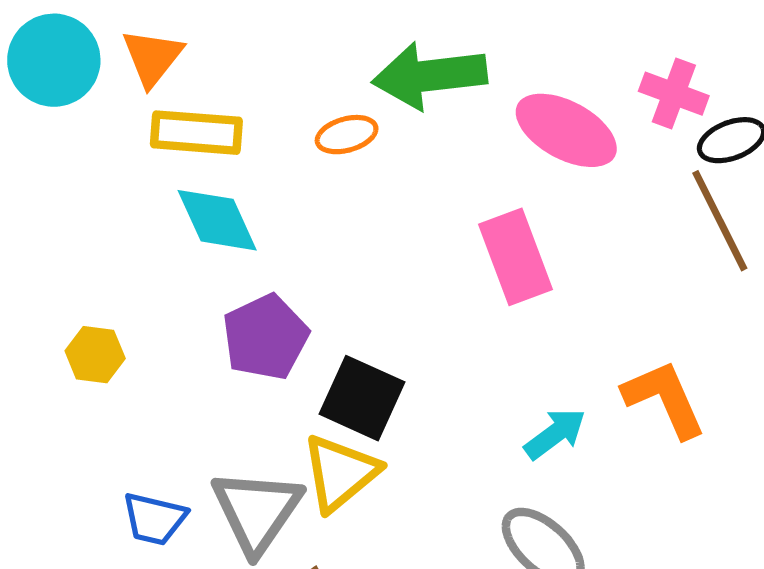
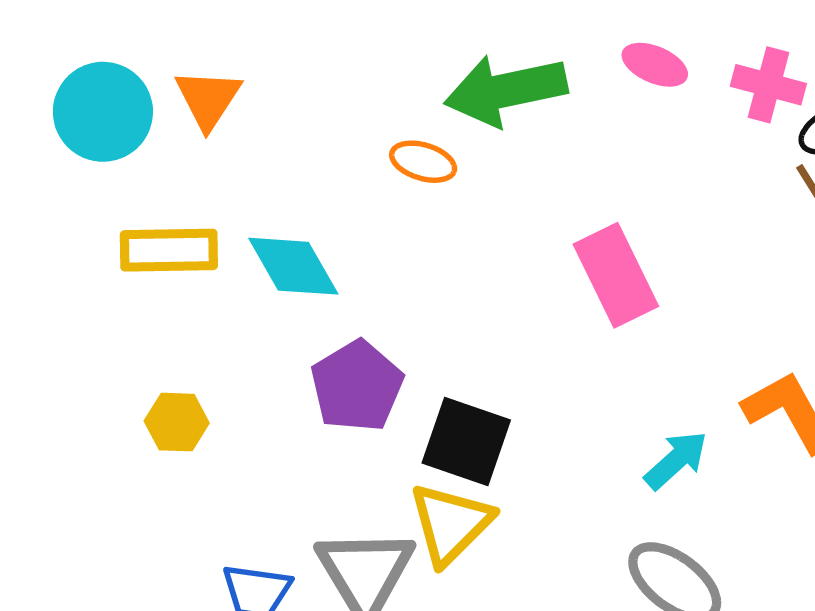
pink ellipse: (566, 130) -> (655, 65), moved, size x0.6
yellow rectangle: (196, 133) -> (169, 250), moved
orange ellipse: (347, 135) -> (423, 162), turned 38

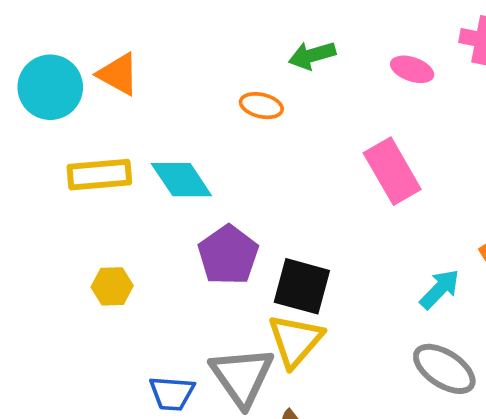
pink ellipse: (655, 65) -> (412, 69), moved
green arrow: (506, 90) -> (312, 55), size x0.6
orange triangle: (208, 99) -> (118, 74), turned -30

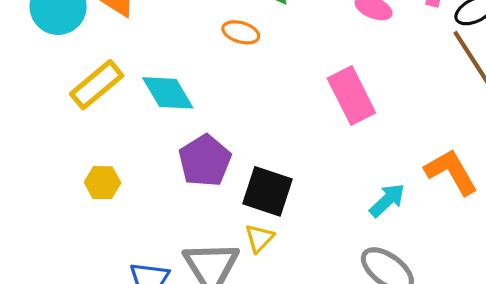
yellow rectangle: (99, 175) -> (97, 85), turned -38
yellow triangle: (295, 340) -> (259, 238), size x0.6

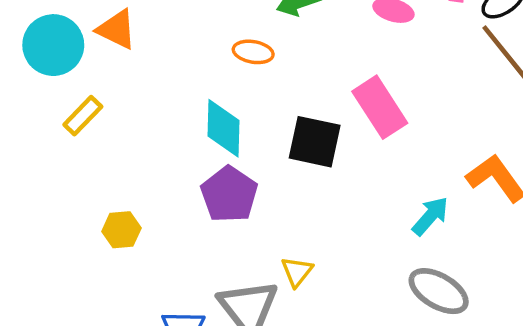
yellow rectangle: (97, 85) -> (83, 116), moved, size x0.7
cyan diamond: (168, 93) -> (224, 128), moved, turned 38
black square: (268, 191) -> (315, 142), moved

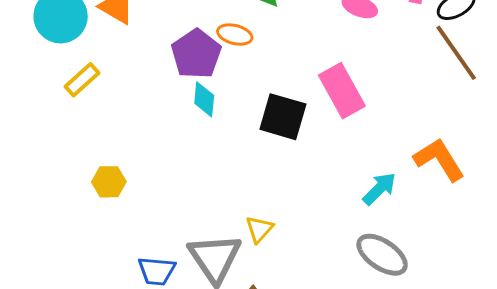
cyan diamond: (224, 128) -> (204, 99), size x0.7
purple pentagon: (229, 194) -> (196, 54), moved

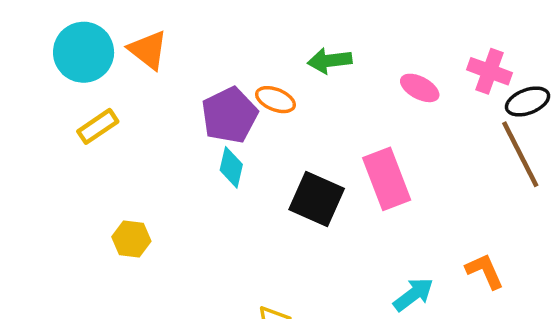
orange L-shape: (439, 160) -> (485, 271), size x0.7
yellow hexagon: (109, 182) -> (131, 239), moved

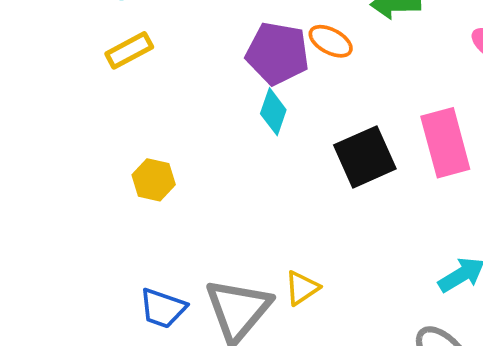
purple pentagon: (229, 115) -> (277, 53), turned 30
black square: (317, 199) -> (365, 157), turned 36

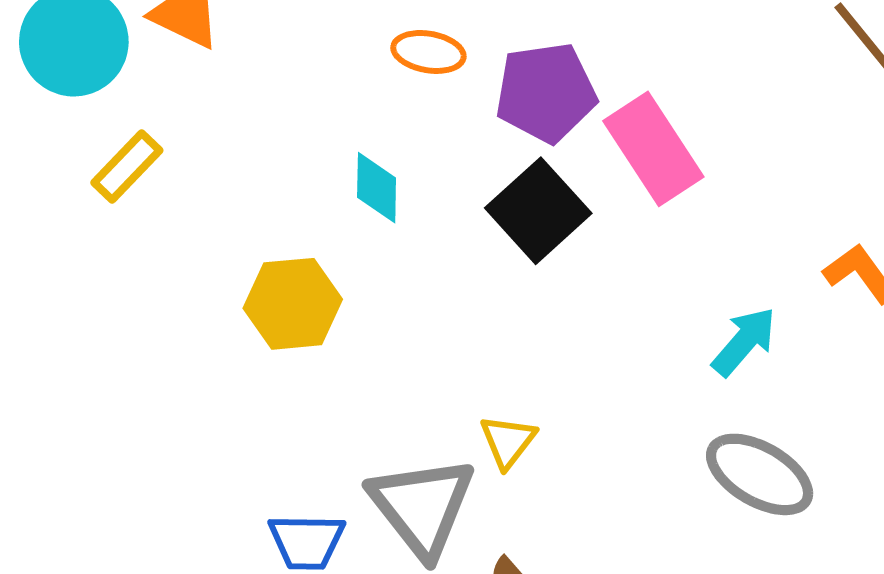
purple pentagon: (277, 53) -> (546, 92), moved
yellow hexagon: (154, 180) -> (293, 304), moved, size x1.4

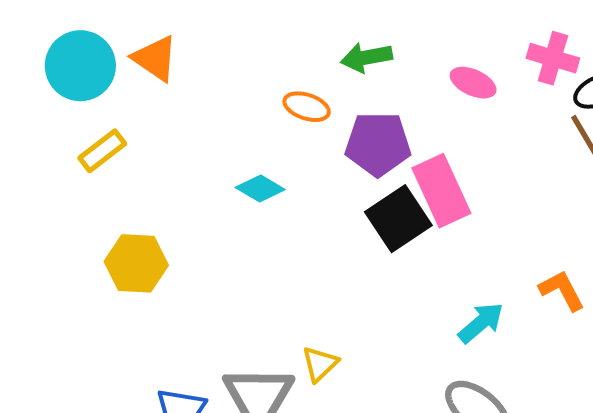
cyan diamond: (377, 188) -> (260, 189), turned -69
black square: (538, 211) -> (398, 219), moved
yellow hexagon: (293, 304) -> (136, 263), moved

